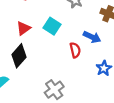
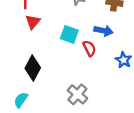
cyan square: (52, 26) -> (69, 34), moved
red triangle: (23, 28) -> (33, 22), moved

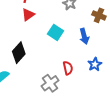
blue arrow: (103, 31) -> (84, 36), turned 49
red semicircle: (89, 48) -> (68, 68), moved

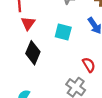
black diamond: (19, 53) -> (33, 53), moved

